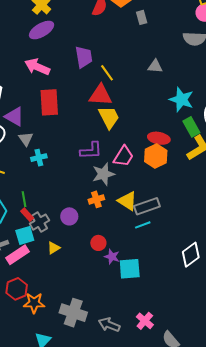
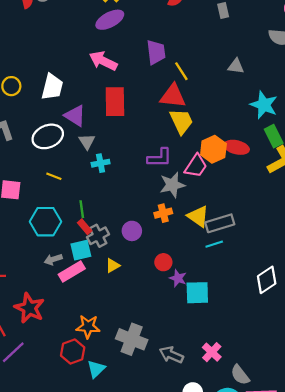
orange hexagon: (156, 156) -> (213, 149), moved
red hexagon: (17, 289) -> (73, 352), moved

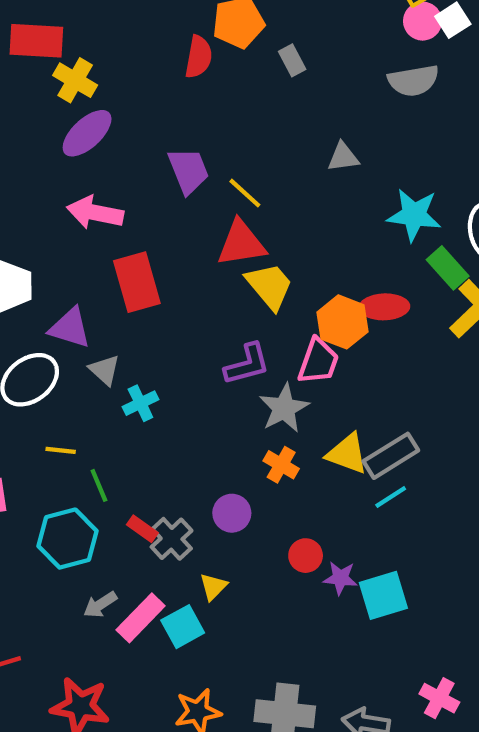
green line: (82, 209) -> (99, 485), moved
orange cross: (163, 213) -> (281, 465), turned -30
cyan square: (81, 250) -> (183, 627), moved

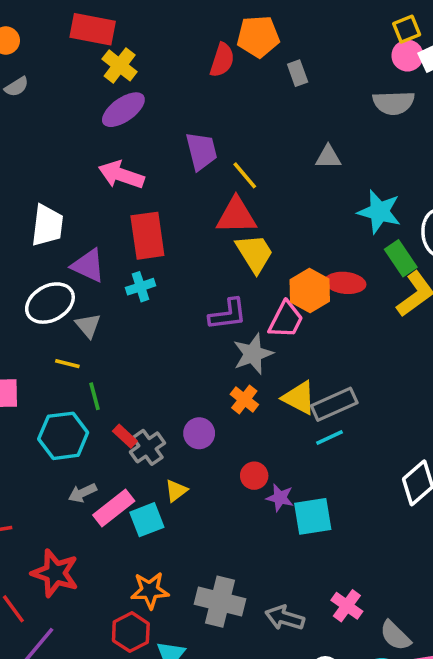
gray triangle: (105, 370) -> (88, 325), moved
cyan cross: (140, 403) -> (140, 287), moved

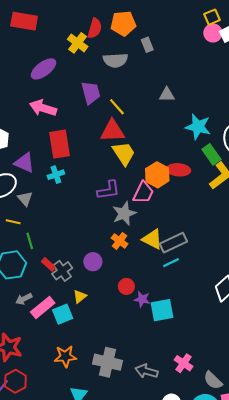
red semicircle: (222, 60) -> (95, 28), moved
yellow cross: (120, 65) -> (78, 43), moved
gray semicircle: (394, 103) -> (115, 60), moved
red hexagon: (131, 632) -> (15, 381), moved

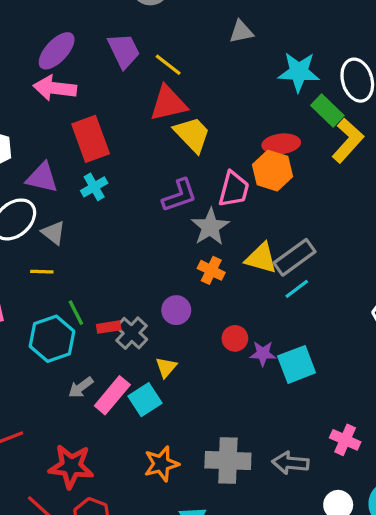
purple ellipse: (43, 69) -> (57, 51), moved
orange hexagon: (157, 175) -> (272, 171), moved
green line: (30, 241) -> (76, 313), moved
red rectangle: (49, 264) -> (109, 327), turned -40

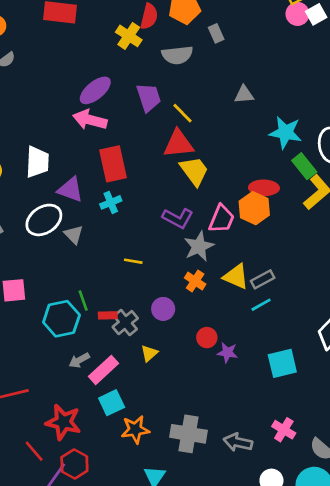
purple L-shape: (179, 195) -> (178, 218), turned 40
gray rectangle: (295, 257) -> (263, 279), size x0.7
yellow line: (42, 272) -> (133, 261), moved
cyan square: (297, 364) -> (282, 363), moved
cyan square: (145, 400) -> (112, 403), moved

